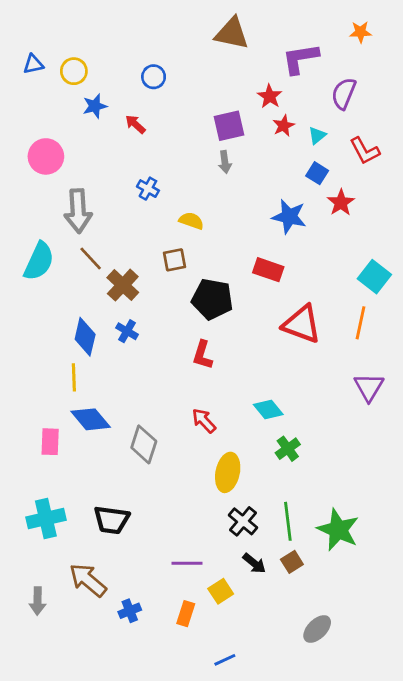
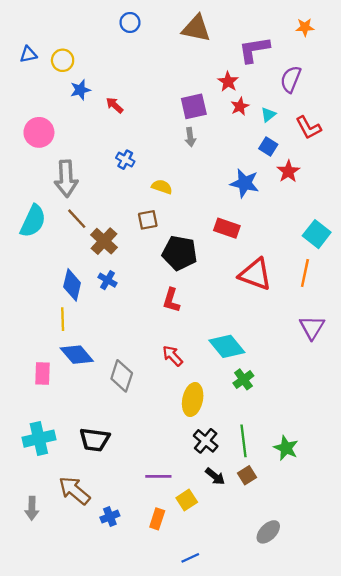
blue circle: (154, 77) -> (130, 22), moved
cyan diamond: (268, 409) -> (227, 346), size x1.4
green star: (338, 530) -> (286, 448), size x0.7

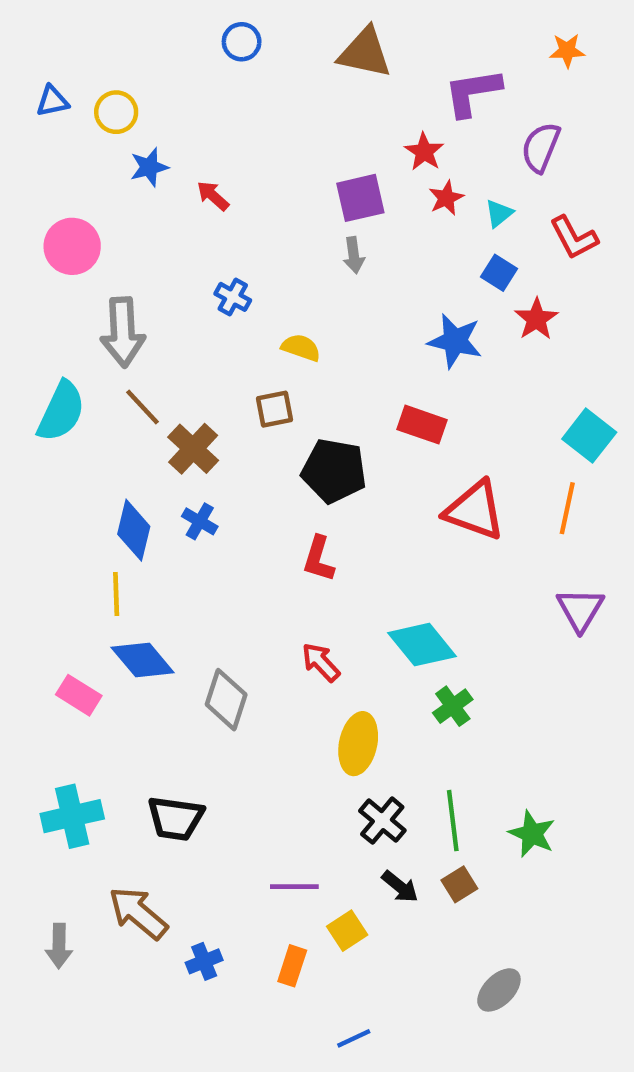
pink rectangle: (43, 374) -> (79, 695), turned -60

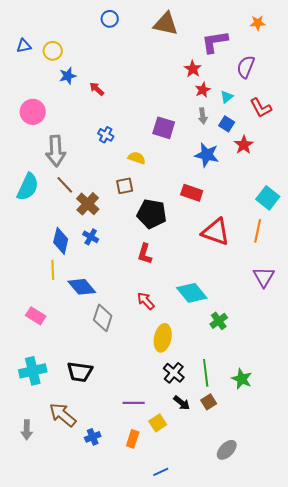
purple square: (360, 198) -> (164, 128), moved, turned 30
gray arrow: (354, 255) -> (203, 116), moved
blue diamond: (143, 660) -> (82, 287), moved
green cross: (453, 706) -> (219, 321), moved

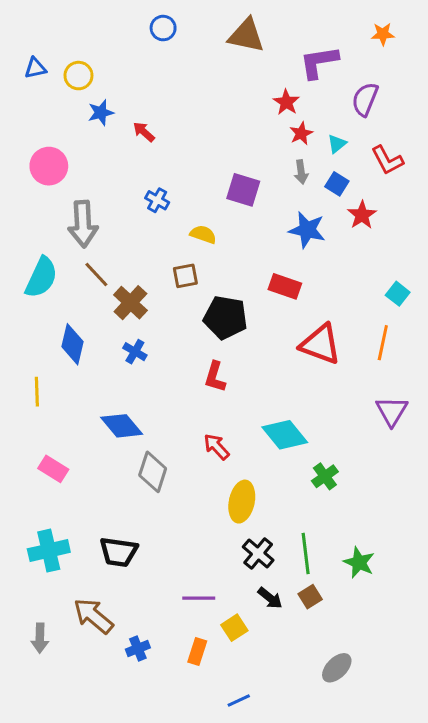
cyan square: (268, 198) -> (398, 294), size x0.7
blue diamond: (61, 241) -> (73, 344), moved
yellow line: (53, 270) -> (37, 392), moved

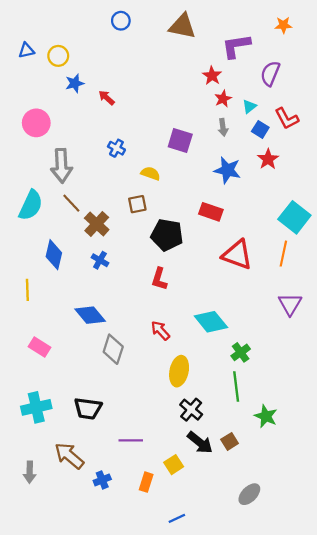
blue square: (337, 184) -> (260, 129), moved
cyan square: (398, 294) -> (294, 217), size x1.8
green line: (306, 554) -> (236, 387), moved
purple line: (199, 598) -> (131, 440), moved
black arrow: (270, 598) -> (200, 443), size x1.4

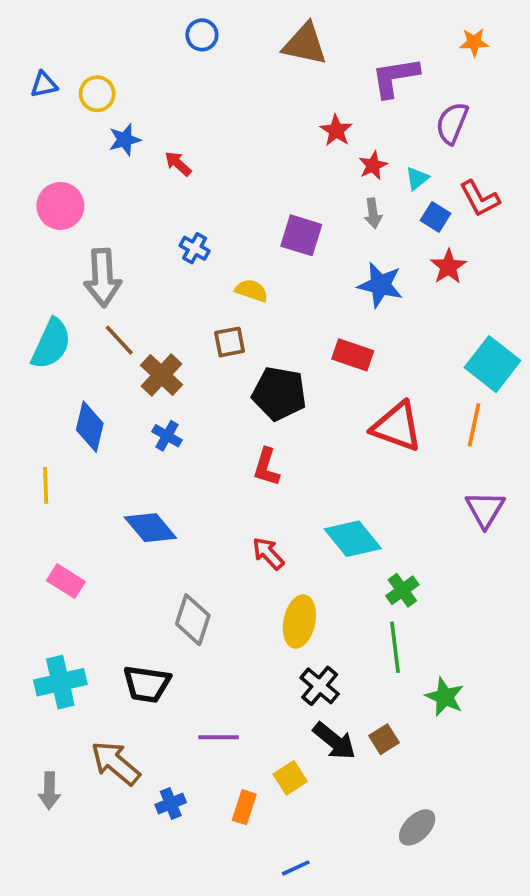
red star: (212, 76) -> (336, 131), moved
gray diamond: (113, 349) -> (193, 620), moved

